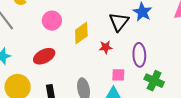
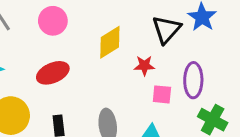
pink circle: (52, 21) -> (53, 21), moved
pink square: (118, 75) -> (162, 94), moved

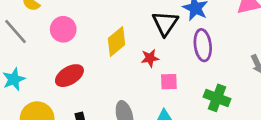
purple ellipse: (193, 80) -> (203, 45), moved

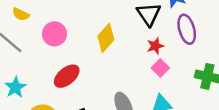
red star: (150, 58) -> (155, 46), moved
pink square: (169, 82) -> (160, 68), turned -35

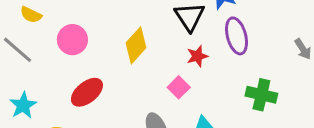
pink square: (160, 68) -> (179, 87), moved

